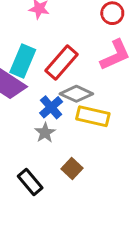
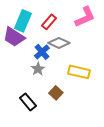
red rectangle: (61, 62) -> (49, 22), size x0.7
yellow rectangle: (93, 116) -> (79, 72), moved

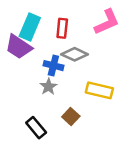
red rectangle: (49, 22) -> (62, 28), turned -35
blue cross: (42, 52) -> (53, 66), turned -35

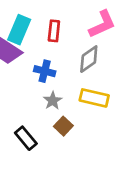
gray diamond: (75, 54) -> (89, 59), moved, turned -60
gray star: (48, 87) -> (53, 101), moved

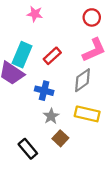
red rectangle: (54, 31) -> (52, 56), turned 42

